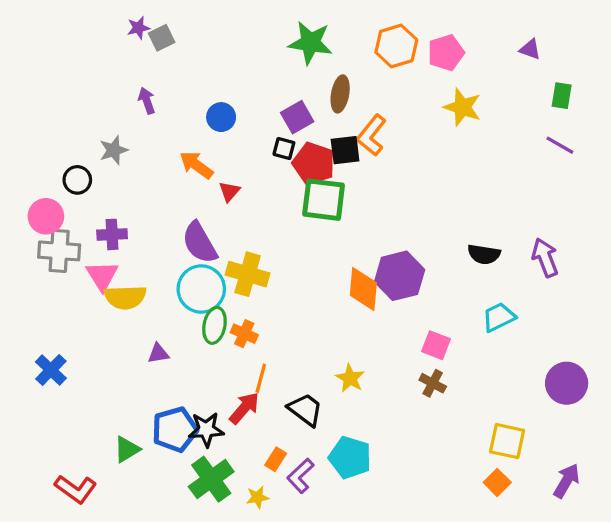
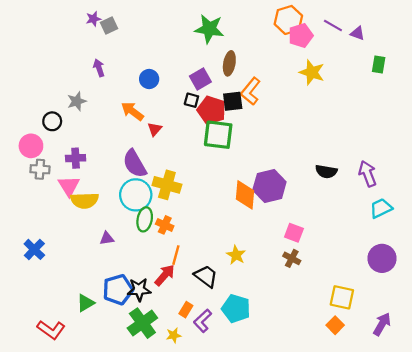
orange hexagon: (396, 46) -> (288, 20), moved
purple line: (560, 145) -> (333, 26), moved
gray cross: (59, 251) -> (40, 169), size x0.7
cyan trapezoid: (499, 317) -> (381, 208), moved

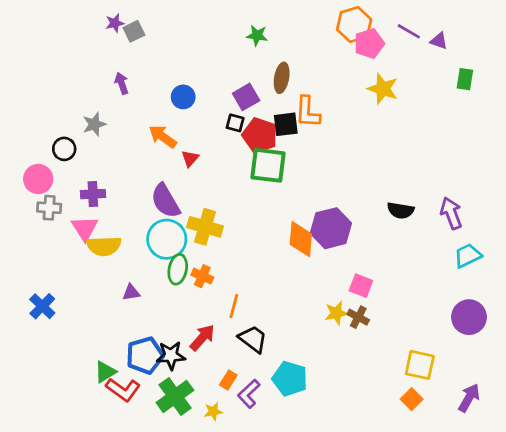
green star: (209, 29) -> (257, 35), size x0.6
orange L-shape: (251, 91) -> (308, 112), turned -36
orange line: (176, 255) -> (234, 306), moved
yellow star: (236, 255) -> (336, 313), moved, turned 30
red L-shape: (51, 330) -> (123, 390), moved

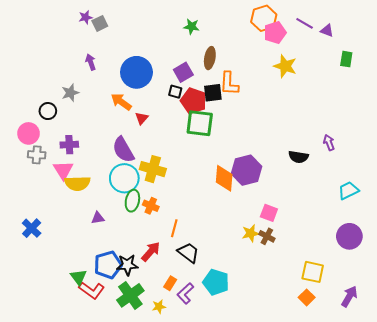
blue circle: (183, 97) -> (136, 72), size x1.8
purple arrow: (451, 213) -> (329, 143), moved, size x0.7
green triangle: (105, 372) -> (78, 277), turned -36

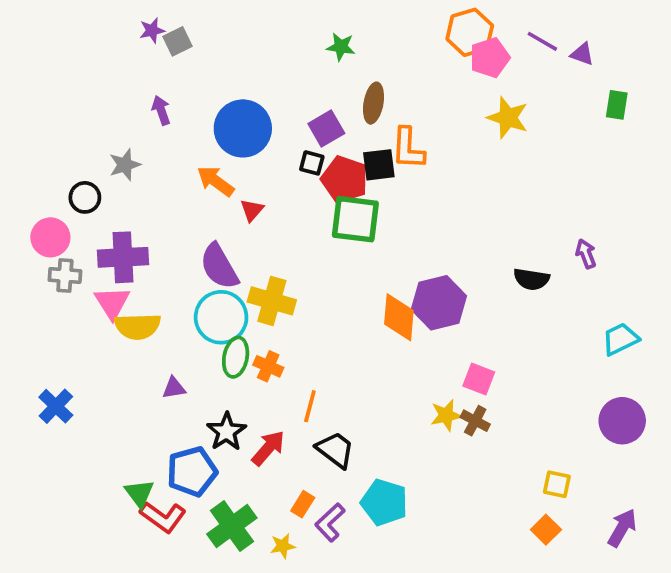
purple cross: (69, 145) -> (123, 257), size x1.5
black star: (127, 265) -> (226, 432), moved, turned -30
yellow square: (313, 272) -> (557, 484), size x0.7

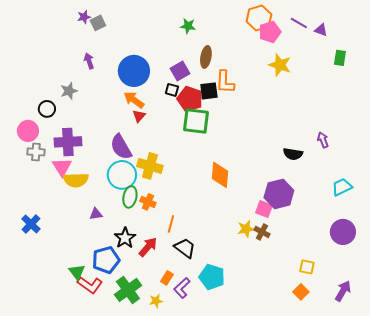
orange arrow: (216, 181) -> (134, 100), moved
purple hexagon: (439, 303) -> (279, 194), moved

